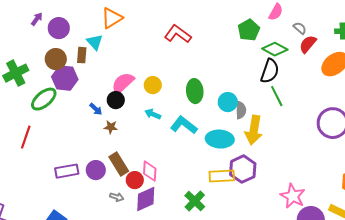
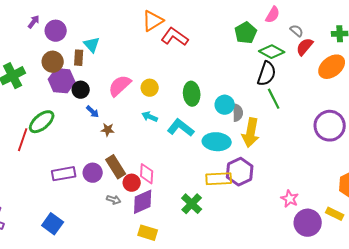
orange triangle: (112, 18) -> (153, 21), moved
green ellipse: (44, 99) -> (42, 122), moved
black circle: (116, 100) -> (81, 90), moved
pink star: (293, 196) -> (290, 199), size x0.7

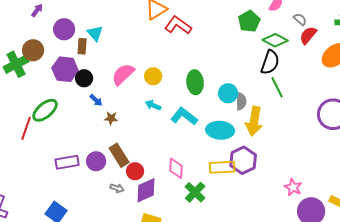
purple circle: (56, 31) -> (64, 29), moved
brown circle: (53, 62) -> (33, 50), moved
pink diamond: (147, 174) -> (176, 168), moved

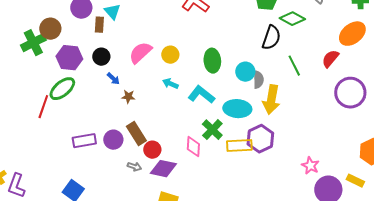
red semicircle: (308, 35) -> (330, 59), moved
black semicircle: (270, 62) -> (271, 38), moved
purple hexagon: (65, 69) -> (69, 58), moved
purple diamond: (146, 190) -> (163, 169), turned 36
green cross: (195, 192) -> (212, 130), moved

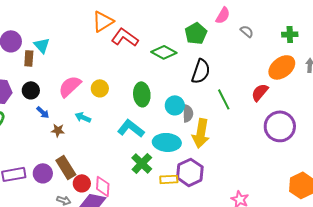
green diamond: (292, 19) -> (164, 52), moved
cyan arrow: (170, 84) -> (83, 117), moved
yellow rectangle: (239, 146) -> (169, 179), size x0.7
pink diamond: (193, 147) -> (103, 186), moved

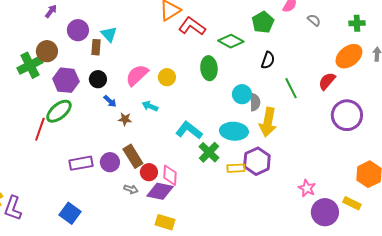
black semicircle: (201, 71) -> (268, 60), size x0.7
green ellipse: (142, 94) -> (209, 68), moved
cyan L-shape: (131, 128) -> (189, 130), moved

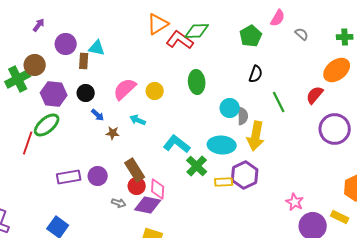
cyan triangle: (109, 34) -> (97, 48), turned -36
green diamond: (231, 41) -> (197, 31), moved, turned -30
brown rectangle: (133, 156) -> (135, 170), moved

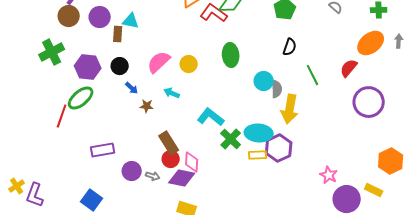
brown circle: (35, 65) -> (69, 16), moved
cyan ellipse: (222, 145) -> (259, 133), moved
purple circle: (98, 176) -> (132, 171), moved

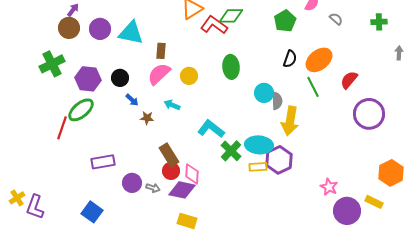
cyan triangle: (131, 21) -> (131, 33), size x1.5
brown rectangle: (118, 34) -> (161, 51), moved
orange ellipse: (371, 43) -> (319, 60), moved

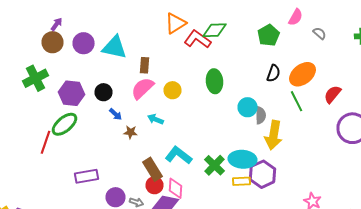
cyan L-shape: (211, 129) -> (178, 155), moved

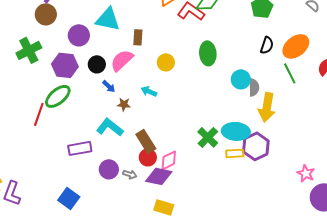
purple circle: (84, 43) -> (79, 35), moved
pink semicircle: (142, 88) -> (122, 60), moved
cyan L-shape: (178, 155) -> (110, 127), moved
pink diamond: (176, 188) -> (169, 160), turned 60

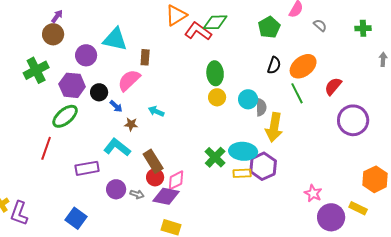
yellow circle: (166, 62) -> (217, 97), moved
black circle: (97, 64) -> (99, 92), moved
red line: (39, 114) -> (46, 148), moved

